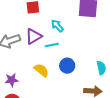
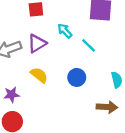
cyan line: (52, 45) -> (89, 45), moved, turned 56
yellow semicircle: (41, 70) -> (39, 75), moved

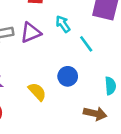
yellow semicircle: (39, 75) -> (37, 92), moved

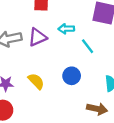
cyan arrow: (63, 24) -> (66, 29), turned -56
yellow semicircle: (37, 92) -> (36, 81), moved

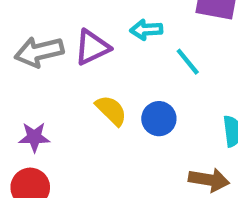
yellow semicircle: (36, 81) -> (111, 110), moved

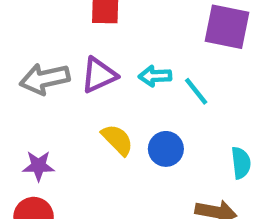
cyan arrow: (146, 30) -> (155, 76), moved

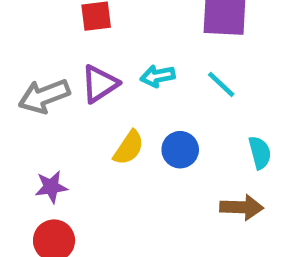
cyan line: (196, 91) -> (221, 84), moved
yellow semicircle: (117, 140) -> (129, 148), turned 87

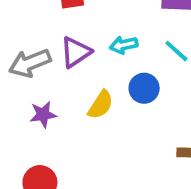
blue circle: (180, 150) -> (144, 88), moved
purple star: (51, 187) -> (43, 114), moved

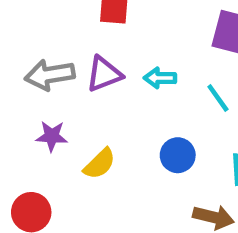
blue circle: (144, 88) -> (178, 155), moved
yellow semicircle: (101, 105) -> (100, 164), moved

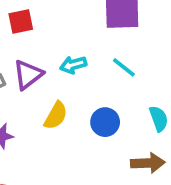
yellow semicircle: (100, 164) -> (56, 116), moved

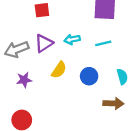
cyan line: (124, 67) -> (103, 43), turned -56

